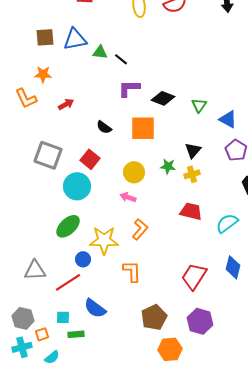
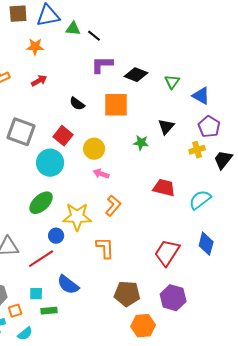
orange star: (43, 74) -> (35, 47), moved
yellow circle: (134, 172) -> (94, 149), moved
yellow cross: (192, 174) -> (197, 150), moved
brown pentagon: (154, 317) -> (127, 294), turned 30

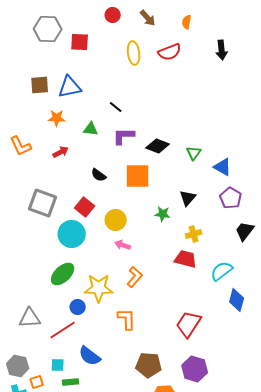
green triangle: (73, 29) -> (91, 129), moved
yellow cross: (197, 150) -> (194, 234), moved
blue diamond: (206, 244) -> (237, 300), moved

